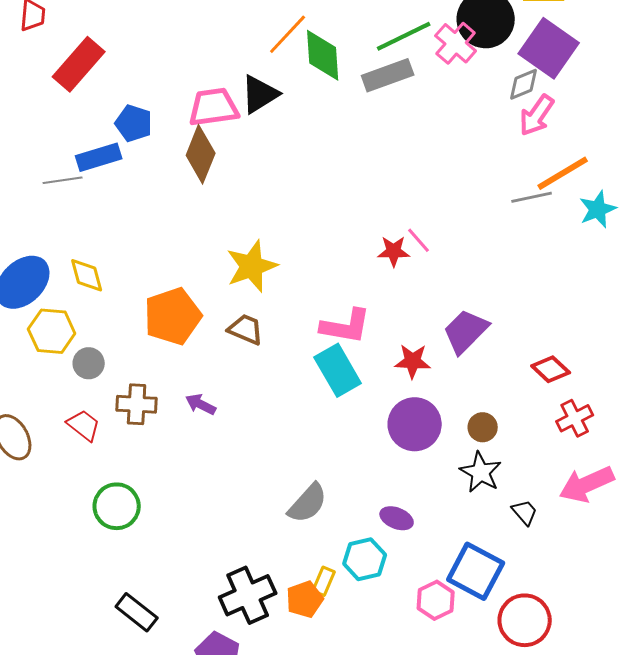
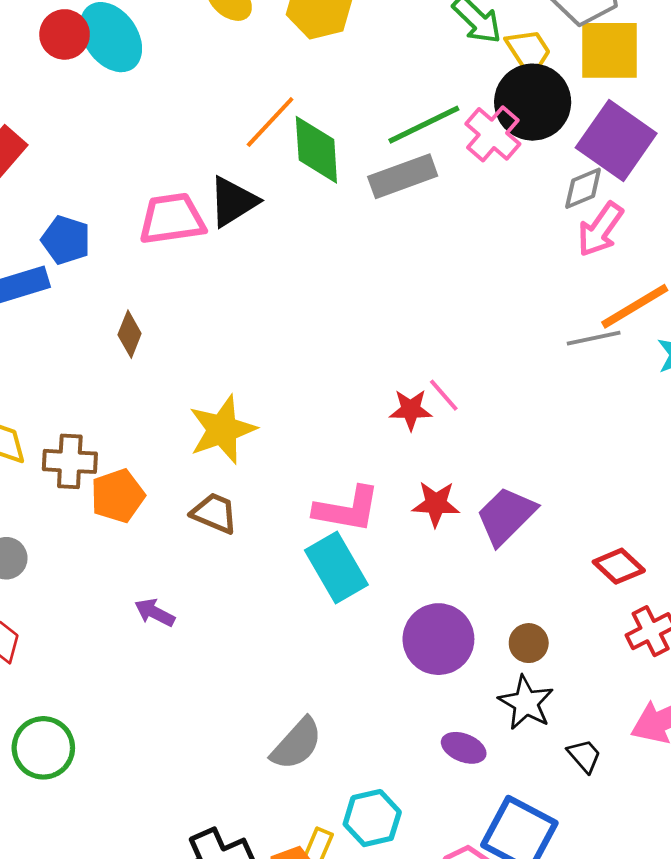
brown diamond: (201, 154) -> (130, 334), moved, size x0.6
orange pentagon: (173, 316) -> (118, 496), size x0.7
red star: (413, 361) -> (436, 504), moved
brown cross: (137, 404) -> (70, 461), moved
purple ellipse: (397, 518) -> (464, 748), moved

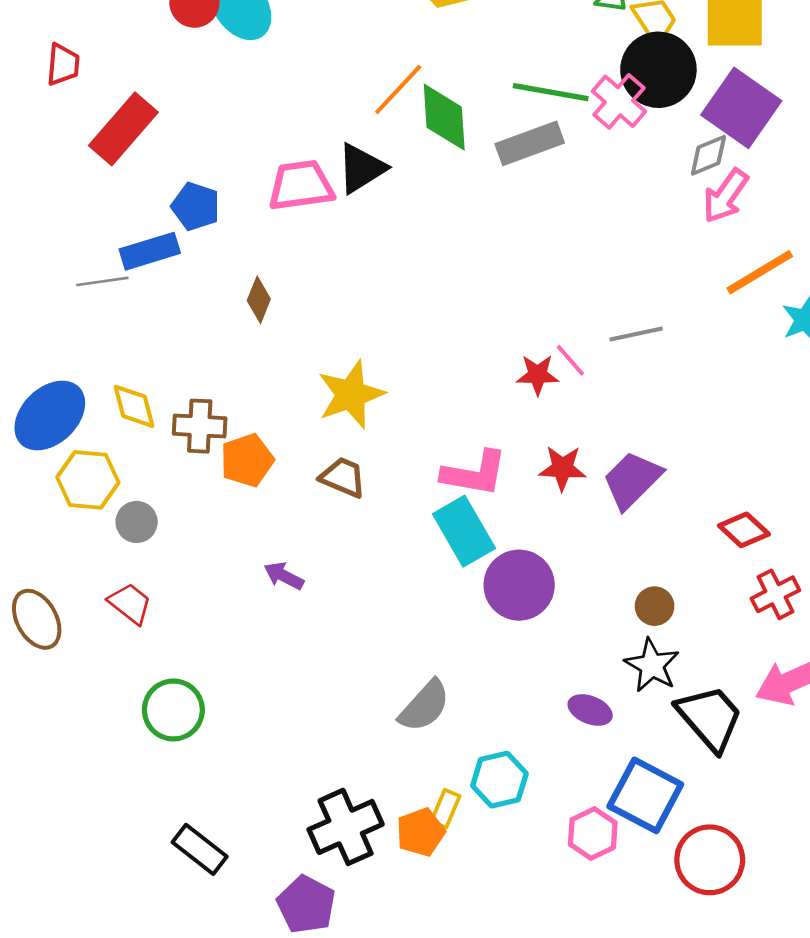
green line: (424, 125) -> (551, 92), turned 36
gray line: (594, 338) -> (636, 334), moved
purple circle: (438, 639) -> (519, 585), moved
black trapezoid: (584, 756) -> (710, 718), size x2.0

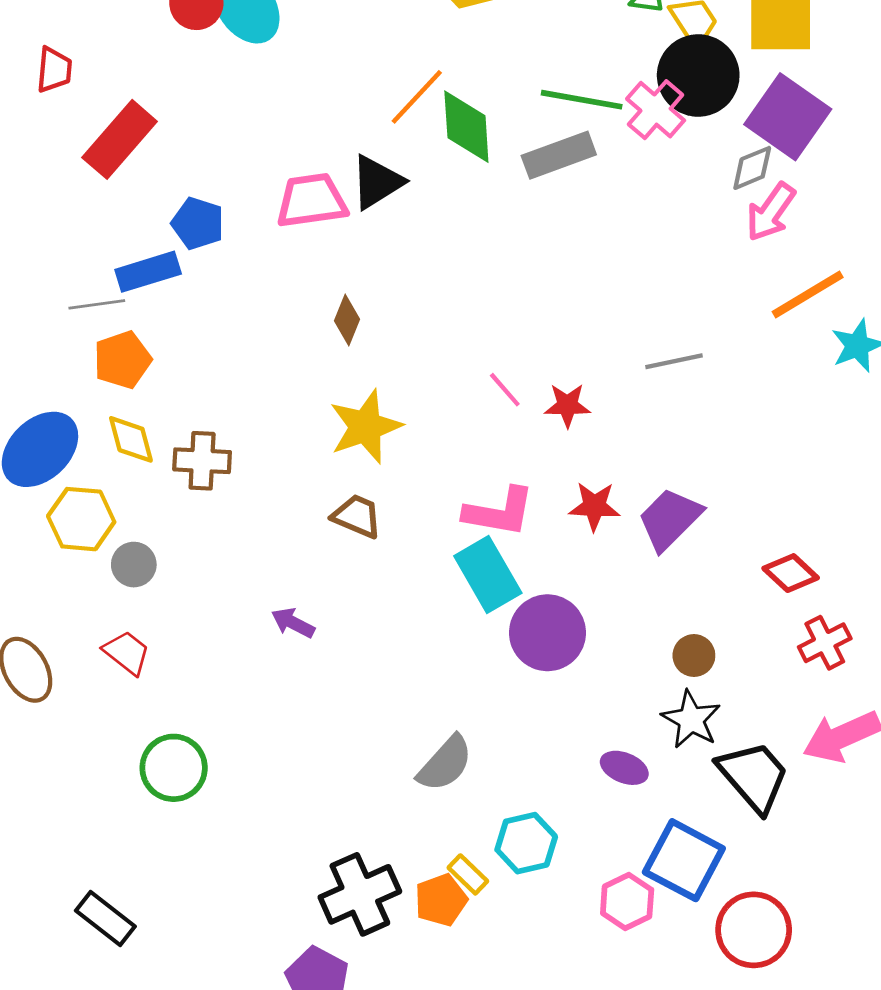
brown diamond: (259, 300) -> (347, 320), moved
pink line: (570, 360) -> (505, 390), moved
orange pentagon: (247, 460) -> (122, 360), moved
yellow rectangle: (446, 809) -> (468, 874), turned -69
black rectangle: (200, 849) -> (105, 919), moved

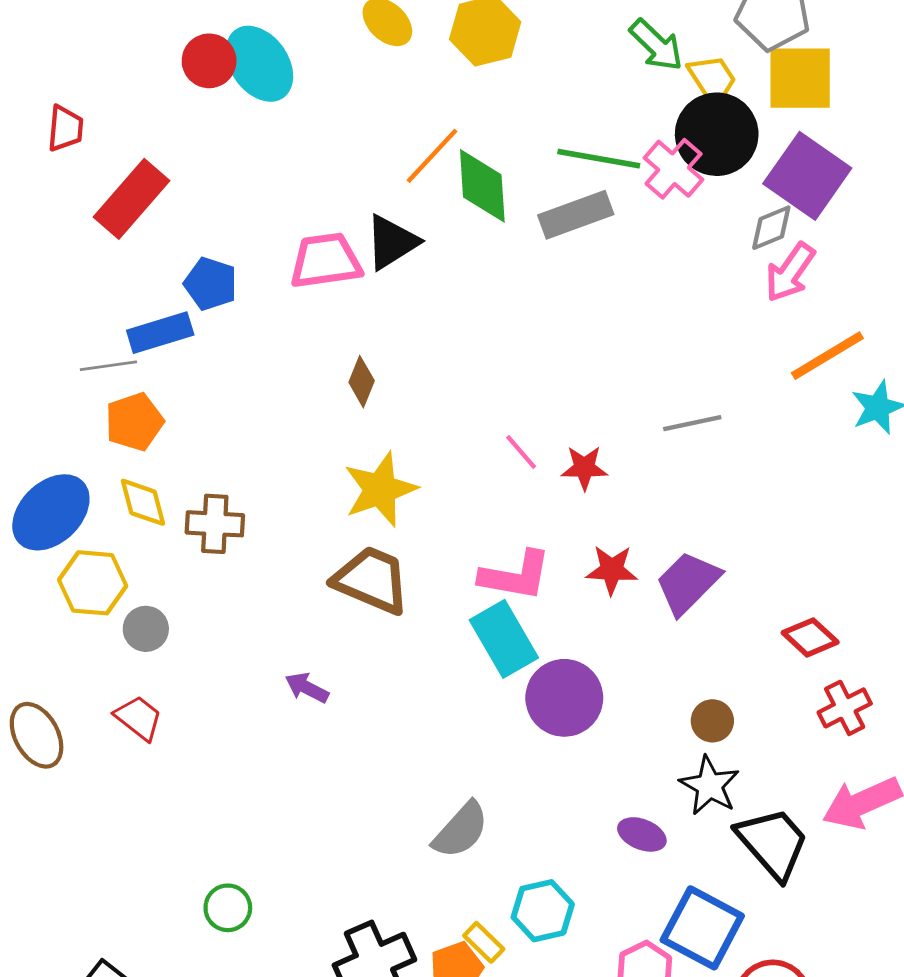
brown trapezoid: (357, 516) -> (372, 580), size x1.5
green circle: (174, 768) -> (228, 908), moved, size x0.7

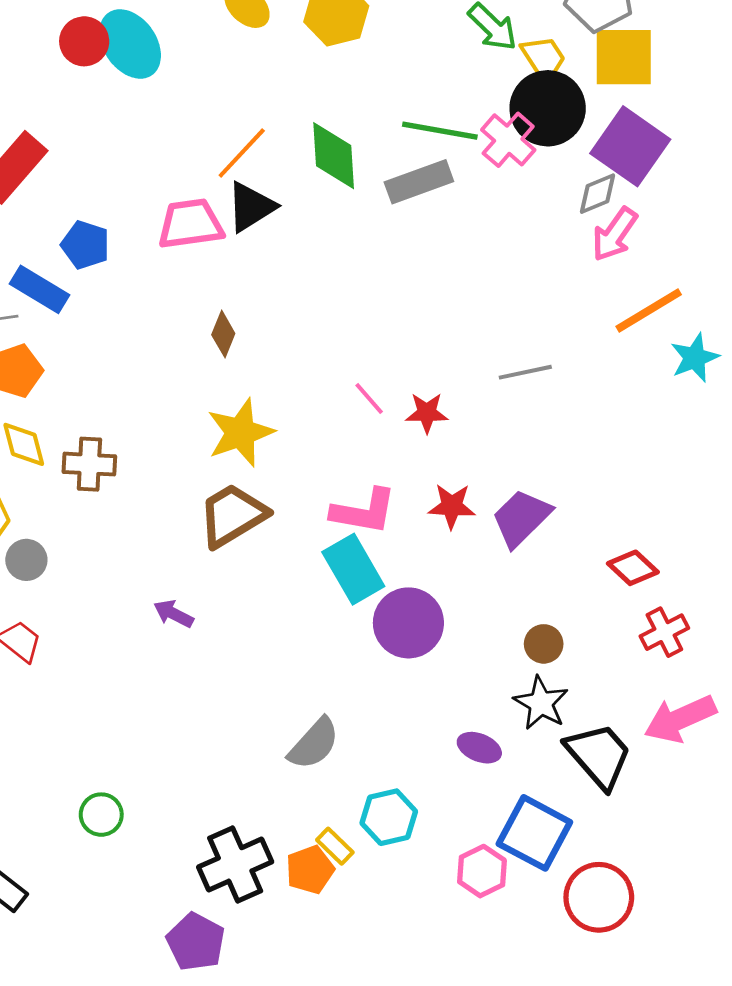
orange line: (432, 156) -> (242, 153), moved
blue rectangle: (160, 333) -> (40, 289), turned 48
brown trapezoid: (372, 580) -> (233, 515), turned -54

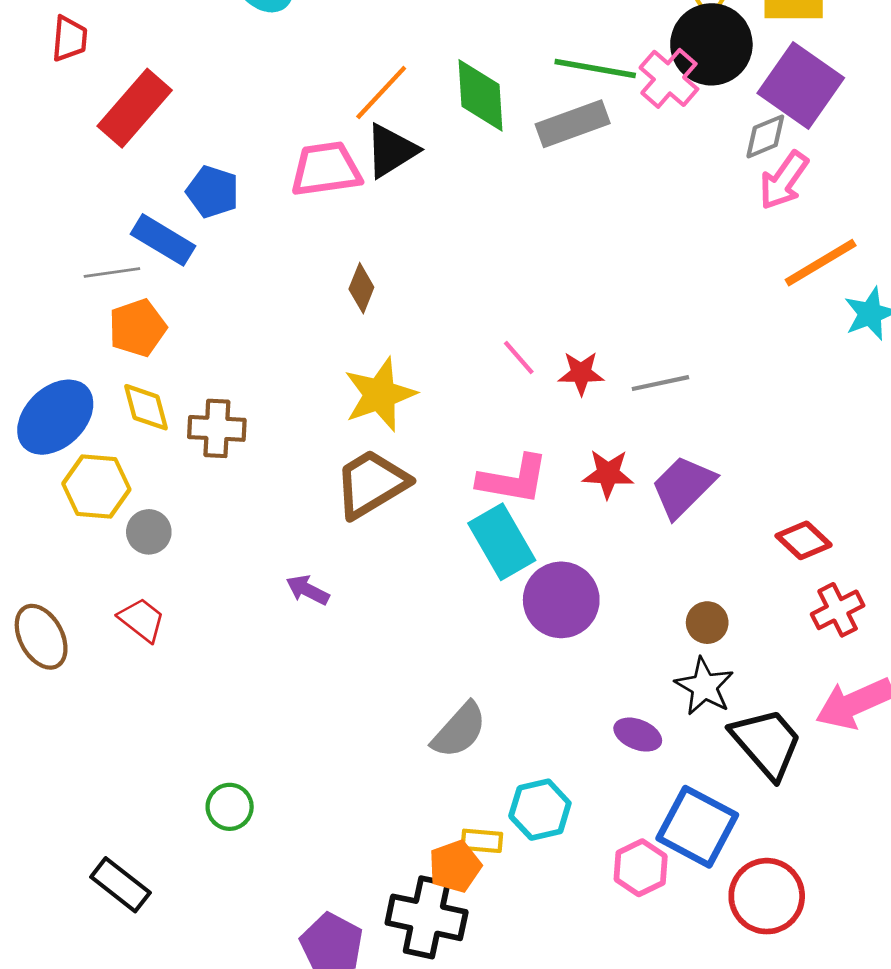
gray line: (525, 372) -> (660, 383), moved
yellow rectangle: (335, 846) -> (482, 841), turned -39
black cross: (235, 864) -> (427, 917), moved, turned 36

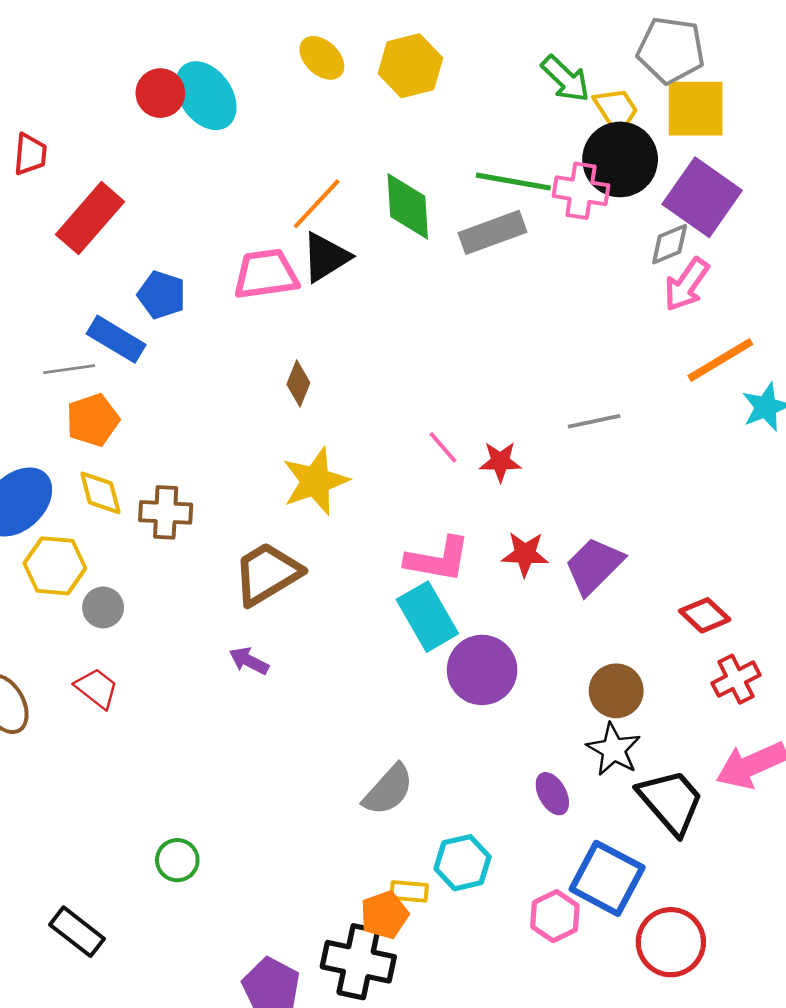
pink cross: (669, 78) -> (581, 191), turned -32
gray line: (660, 383) -> (594, 421), moved
brown trapezoid: (371, 484) -> (267, 574), moved
brown circle: (707, 623) -> (616, 691), size x1.4
purple ellipse: (638, 735) -> (552, 794), turned 39

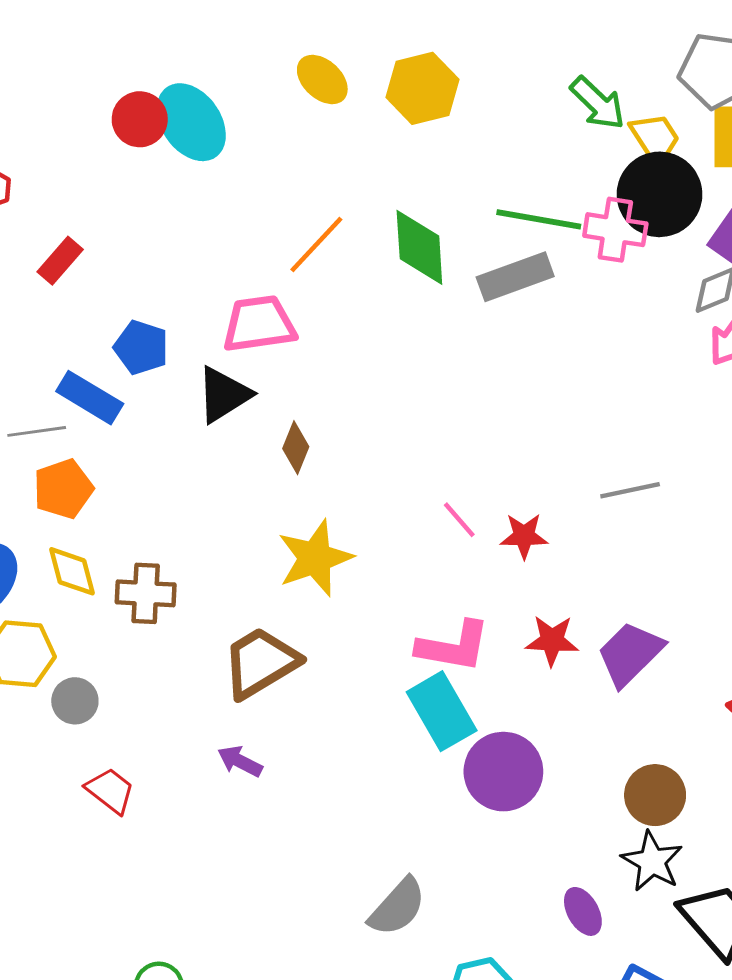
red rectangle: (90, 218) -> (60, 261), size x0.6
black triangle: (326, 257) -> (224, 395), moved
red trapezoid: (97, 688) -> (110, 791), moved

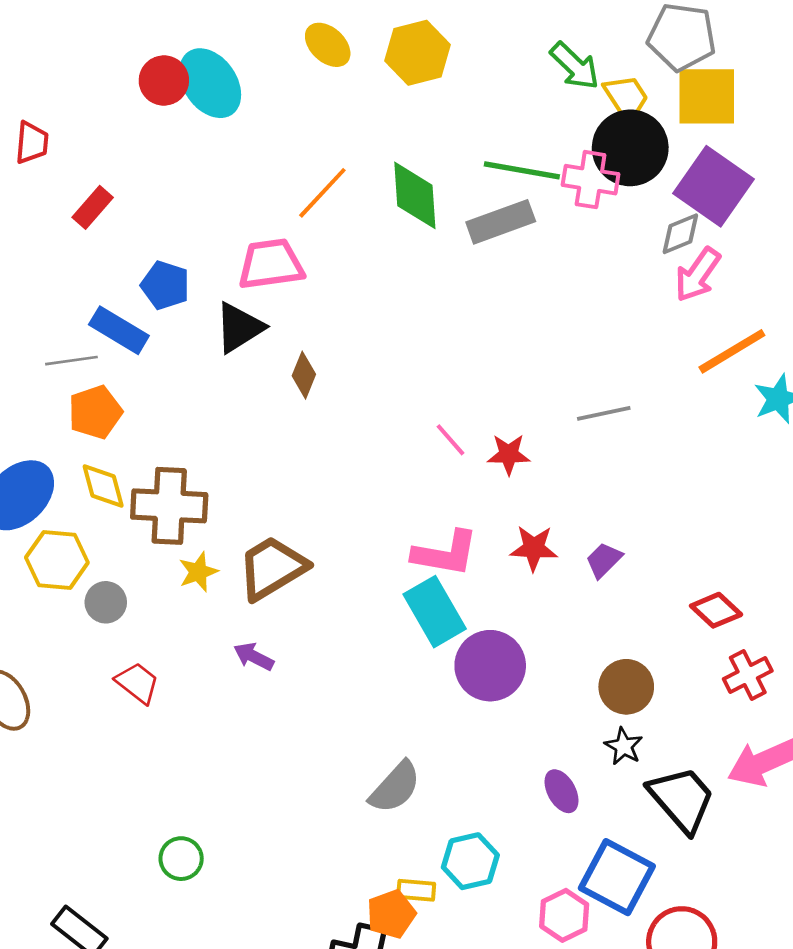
yellow star: (315, 558) -> (198, 572), moved, size x0.6
brown cross: (146, 593) -> (169, 506), size x1.4
purple trapezoid: (630, 654) -> (604, 560), size x0.6
black star: (652, 861) -> (624, 746), size x0.7

